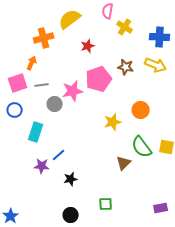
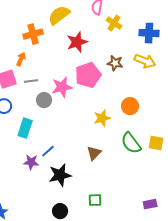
red star: (88, 46) -> (77, 42), size x1.5
brown triangle: (124, 163) -> (94, 153), moved
black star: (71, 179) -> (60, 175), size x1.6

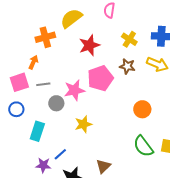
yellow cross: (114, 23) -> (129, 39), moved
yellow star: (102, 118) -> (83, 124), moved
brown triangle: (94, 153) -> (103, 166), moved

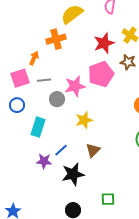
orange cross: (45, 37) -> (56, 39), moved
red star: (89, 45) -> (104, 43), moved
brown triangle: (103, 166) -> (93, 150), moved

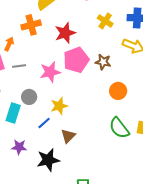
red star: (104, 43) -> (65, 33), moved
brown star: (128, 62) -> (103, 62), moved
gray circle: (57, 99) -> (29, 97), moved
blue line: (61, 150) -> (44, 123), moved

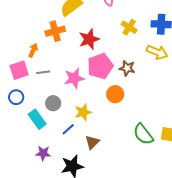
orange circle: (118, 91) -> (115, 94), moved
cyan rectangle: (13, 113) -> (37, 119), turned -54

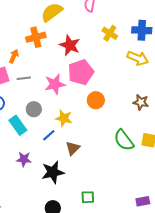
red star: (89, 39) -> (70, 45), turned -30
brown star: (127, 68) -> (141, 102), moved
yellow star: (83, 112) -> (64, 118), turned 30

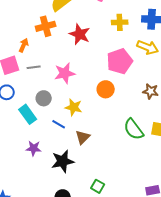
yellow cross: (110, 33) -> (120, 22), turned -35
pink pentagon: (81, 72) -> (120, 61), moved
blue line: (49, 135) -> (59, 124), turned 72
green square: (88, 197) -> (98, 186), turned 32

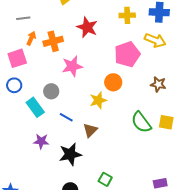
orange cross: (46, 26) -> (53, 41), moved
gray line: (34, 67) -> (23, 18), moved
yellow star: (74, 107) -> (98, 100), moved, turned -30

